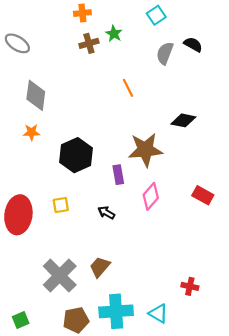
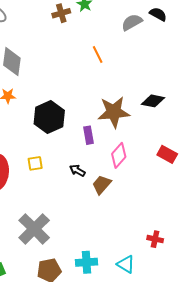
gray semicircle: (165, 53) -> (132, 22), turned 40
black diamond: (183, 120) -> (153, 101), moved
brown trapezoid: (100, 267) -> (102, 185), moved
cyan cross: (116, 311) -> (87, 262), size x0.7

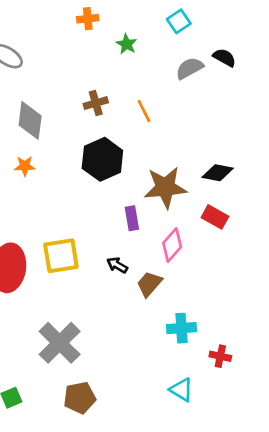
brown cross: (61, 13) -> (96, 103), moved
black hexagon: (49, 117) -> (102, 159), moved
red rectangle: (167, 154) -> (215, 217), moved
yellow square: (35, 163) -> (61, 256), size x1.8
cyan cross: (87, 262) -> (181, 328), moved

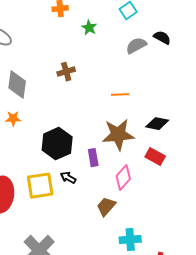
orange line: (144, 111) -> (120, 95), moved, turned -66
black hexagon: (102, 159) -> (57, 144), moved
black arrow: (117, 265) -> (68, 178), moved

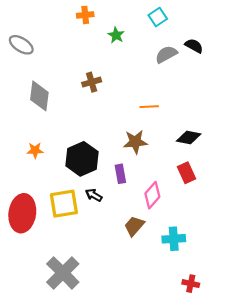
orange star: (13, 119) -> (35, 150), moved
brown star: (118, 135) -> (135, 142), moved, size x0.7
red rectangle: (155, 157) -> (186, 173), turned 36
cyan cross: (130, 240) -> (174, 239), moved

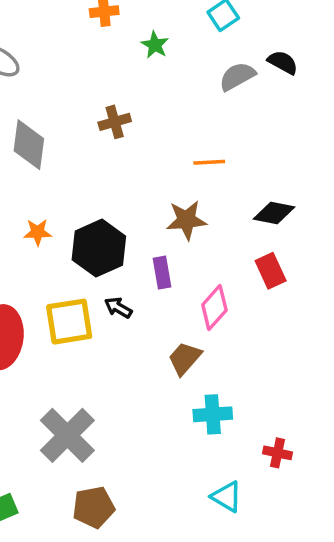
orange star: (35, 150) -> (38, 232), moved
cyan cross: (174, 239) -> (213, 414), moved

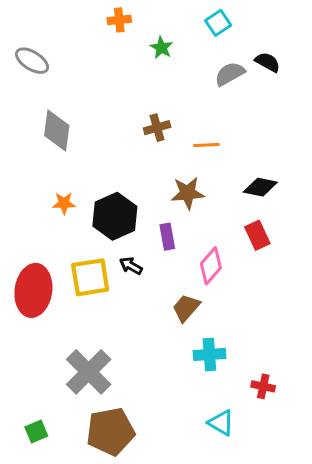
brown cross: (115, 122) -> (157, 128), moved
brown pentagon: (94, 507) -> (111, 431), size x1.4

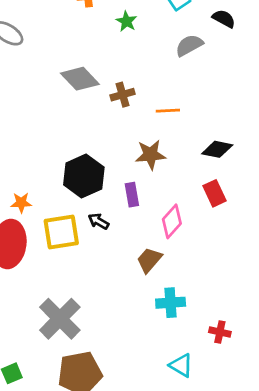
black semicircle: (268, 62) -> (224, 19), moved
gray diamond: (57, 130) -> (80, 79), moved, turned -51
orange star: (64, 203) -> (21, 203), moved

